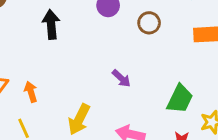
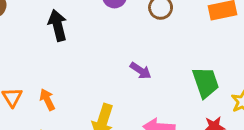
green trapezoid: (180, 99) -> (206, 82), turned -36

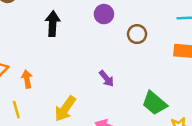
green trapezoid: (206, 82) -> (154, 103), turned 132

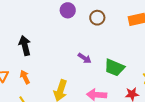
black arrow: (53, 24) -> (25, 46), moved
green trapezoid: (154, 103) -> (114, 68), moved

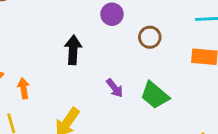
black arrow: (25, 46) -> (73, 50), moved
green trapezoid: (114, 68) -> (155, 95), moved

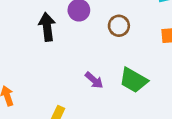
black arrow: (73, 50) -> (47, 27), moved

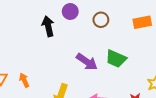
purple arrow: (94, 80) -> (87, 62), size x1.5

